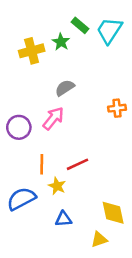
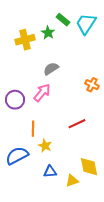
orange cross: (117, 108) -> (92, 85), turned 32
red line: (77, 164) -> (77, 124), moved
yellow triangle: (99, 240) -> (72, 181), moved

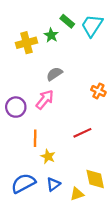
blue semicircle: (17, 156) -> (23, 183), moved
blue triangle: (50, 172) -> (53, 184), turned -32

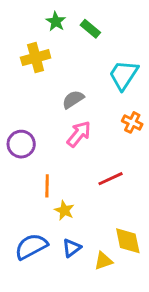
cyan trapezoid: (92, 26) -> (124, 75), moved
green star: (51, 35) -> (56, 22), moved
pink arrow: (45, 100) -> (79, 134), moved

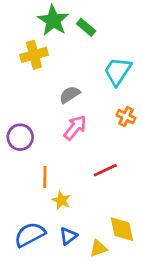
green star: (56, 22) -> (53, 21), size x1.6

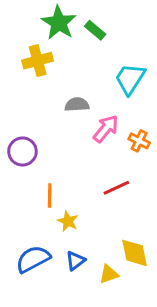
gray semicircle: (70, 95) -> (77, 105), turned 30
orange cross: (126, 117) -> (139, 141), moved
pink arrow: (75, 128) -> (106, 129), moved

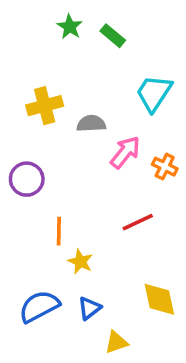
green star: (59, 23) -> (70, 27), size x0.6
yellow cross: (38, 61) -> (45, 106), moved
yellow triangle: (109, 274) -> (116, 342), moved

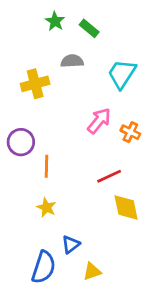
gray semicircle: (91, 124) -> (72, 61), moved
orange line: (59, 231) -> (46, 166), moved
yellow star: (80, 262) -> (46, 207), moved
yellow diamond: (159, 299) -> (126, 207), moved
blue semicircle: (39, 306) -> (44, 267), moved, turned 136

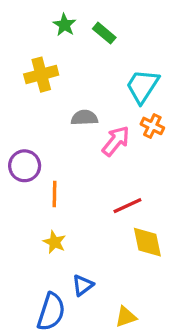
gray semicircle: (72, 61) -> (84, 118), moved
yellow cross: (35, 84) -> (41, 75), moved
orange cross: (130, 132) -> (152, 126), moved
yellow triangle: (92, 271) -> (126, 317), moved

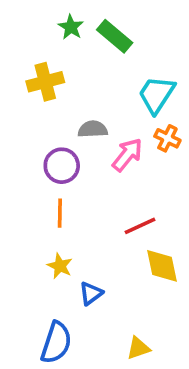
green rectangle: (104, 33) -> (115, 36), size x1.4
purple circle: (25, 166) -> (62, 166), moved
blue triangle: (83, 285) -> (91, 293), moved

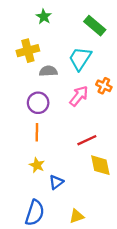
green rectangle: (115, 36) -> (95, 26), moved
cyan trapezoid: (157, 95) -> (80, 59), moved
gray semicircle: (93, 129) -> (48, 71), moved
yellow triangle: (138, 348) -> (77, 216), moved

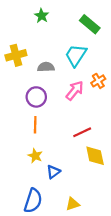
yellow cross: (28, 51) -> (16, 55), moved
orange cross: (104, 86) -> (98, 81), turned 32

